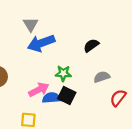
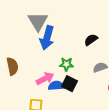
gray triangle: (31, 24) -> (38, 21), size x1.5
blue arrow: (41, 43) -> (47, 38), turned -55

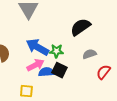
blue arrow: (47, 38) -> (37, 47), moved, turned 105
black semicircle: (91, 40) -> (80, 27), size x1.5

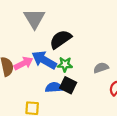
black semicircle: (80, 27) -> (61, 39), moved
pink arrow: (35, 65) -> (23, 63), moved

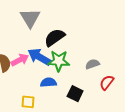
green star: (65, 64) -> (59, 61), size x1.5
black square: (68, 85) -> (75, 94), moved

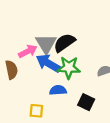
gray triangle: (30, 18) -> (46, 44), moved
pink arrow: (20, 60) -> (28, 51), moved

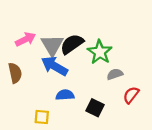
pink arrow: (28, 51) -> (26, 39), moved
green star: (69, 68) -> (100, 52), moved, turned 30

